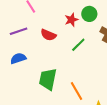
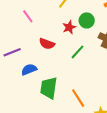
purple line: (19, 31) -> (12, 52), moved
blue semicircle: (18, 58) -> (29, 69), moved

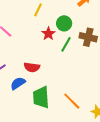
red semicircle: (47, 44) -> (32, 67), moved
green line: (77, 52) -> (66, 44), moved

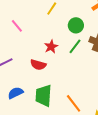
red star: (48, 34) -> (51, 47), moved
blue semicircle: (18, 83) -> (15, 93), moved

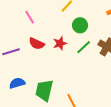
green circle: (76, 25) -> (80, 25), moved
red semicircle: (38, 65) -> (37, 44), moved

